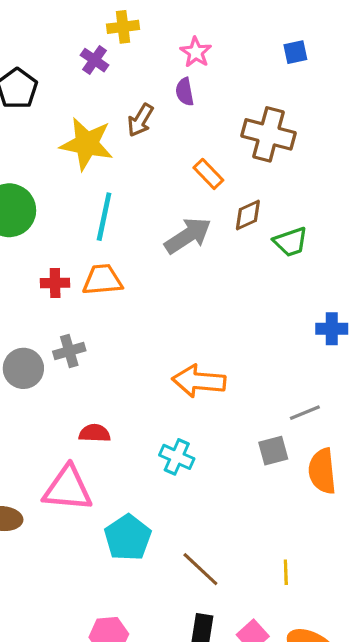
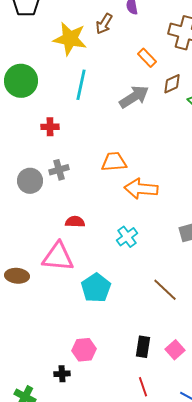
orange trapezoid: (102, 280) -> (114, 162), moved
cyan cross: (177, 457) -> (127, 237), turned 30
brown line: (200, 569) -> (165, 290), moved

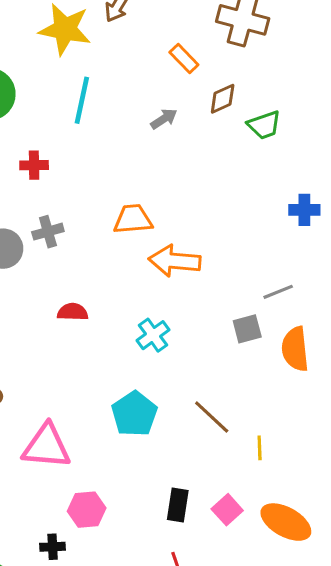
gray arrow: (134, 97) -> (164, 119), size x0.6
pink triangle: (58, 257) -> (46, 446), moved
cyan pentagon: (96, 288) -> (134, 414), moved

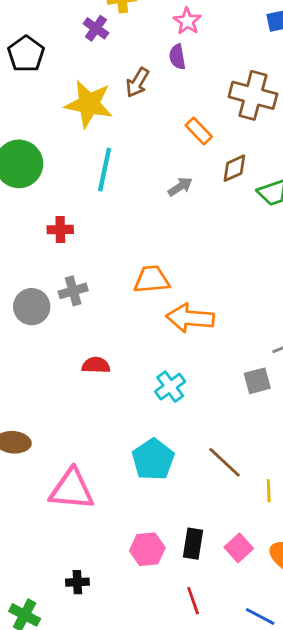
pink hexagon: (87, 510) -> (147, 549), moved

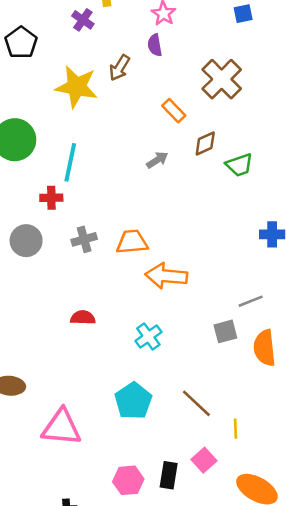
brown cross: (253, 95) -> (222, 79), turned 30
cyan line: (105, 170) -> (70, 162), moved
gray cross: (73, 291) -> (84, 239), moved
gray circle: (32, 307) -> (26, 241), moved
pink square: (239, 548) -> (204, 460), moved

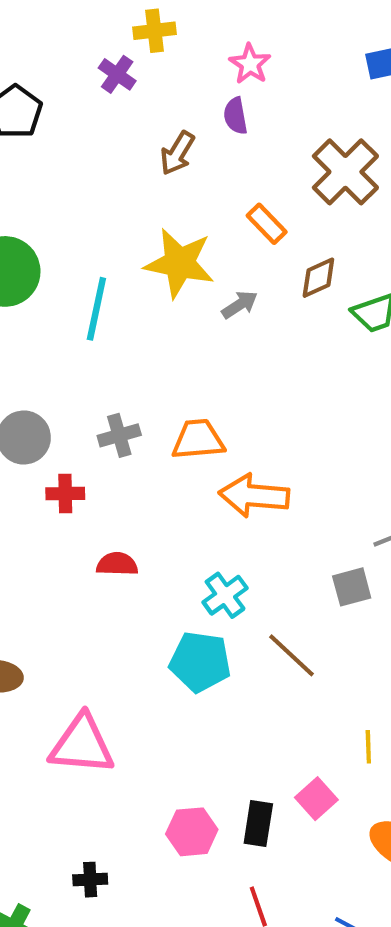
yellow star: (77, 87) -> (179, 263), moved
red cross: (51, 198) -> (65, 494), moved
cyan pentagon: (133, 401) -> (200, 662), moved, turned -30
brown line: (196, 403) -> (291, 655), moved

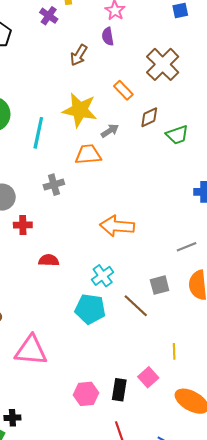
gray cross: (119, 435) -> (54, 185), moved
orange trapezoid: (198, 440) -> (88, 155), moved
gray square: (352, 587) -> (160, 285), moved
black cross: (90, 880) -> (12, 418), moved

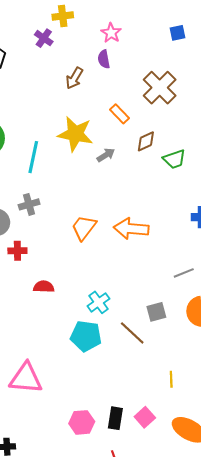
orange trapezoid: (88, 155) -> (84, 228), moved, turned -48
gray cross: (54, 185) -> (29, 204), moved
orange arrow: (117, 226) -> (131, 229), moved
pink square: (148, 377) -> (145, 417), moved

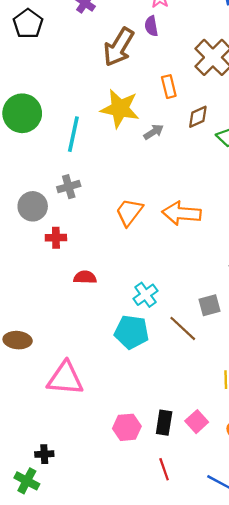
brown arrow: (74, 78) -> (119, 47), size x1.6
orange rectangle: (120, 114) -> (169, 87), turned 30

